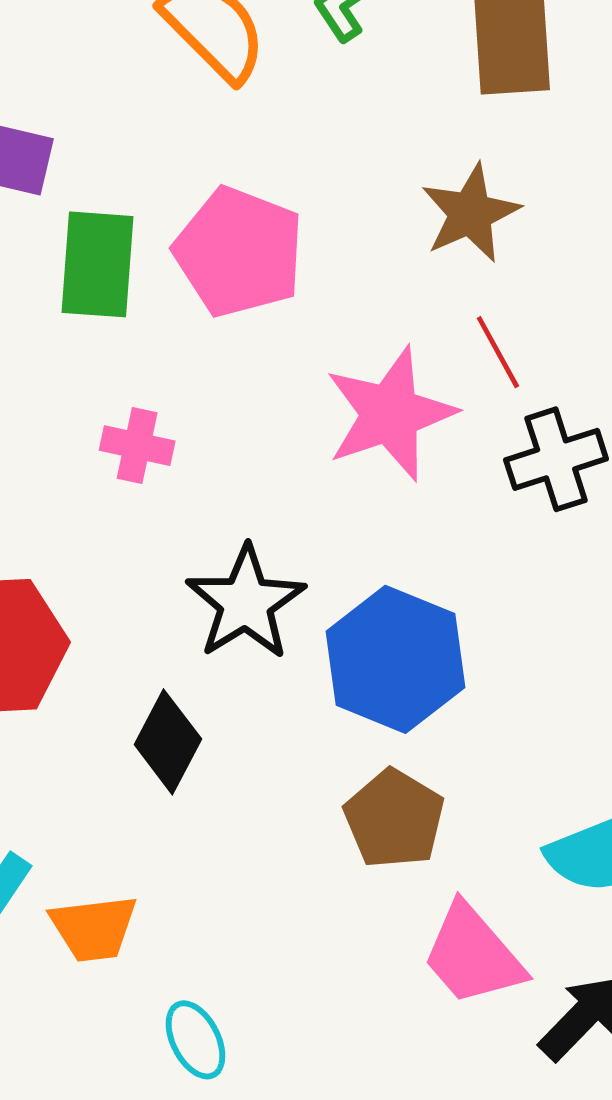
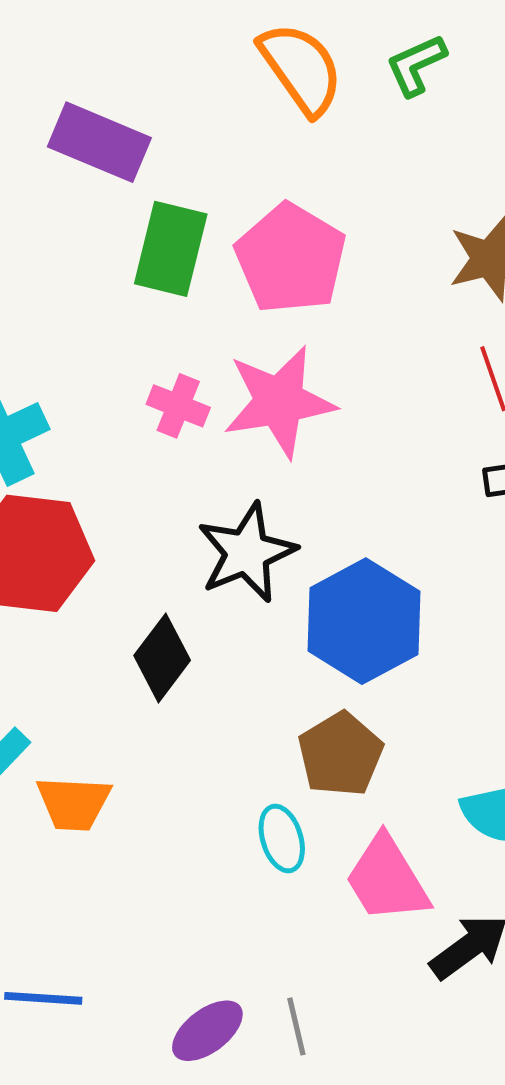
pink star: (390, 414) -> (279, 402), moved
cyan ellipse: (195, 1040) -> (282, 838), moved

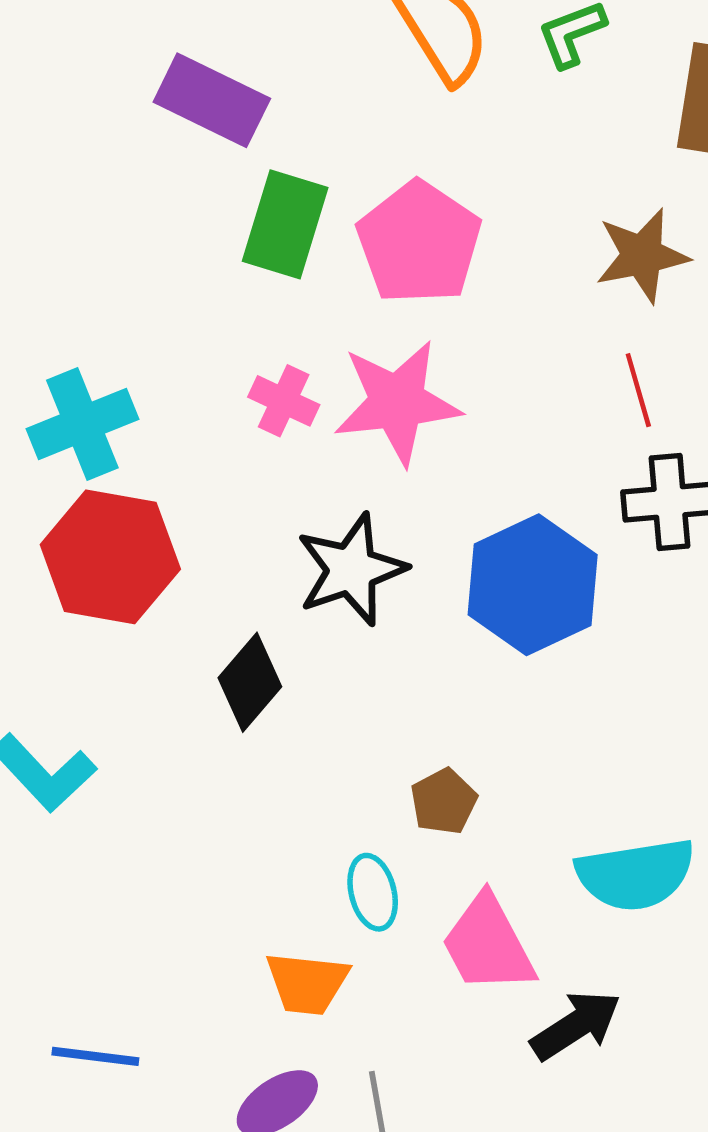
blue hexagon: (364, 621) -> (533, 585), moved
brown pentagon: (340, 754) -> (444, 801), size x0.7
orange trapezoid: (74, 803) -> (307, 983), moved

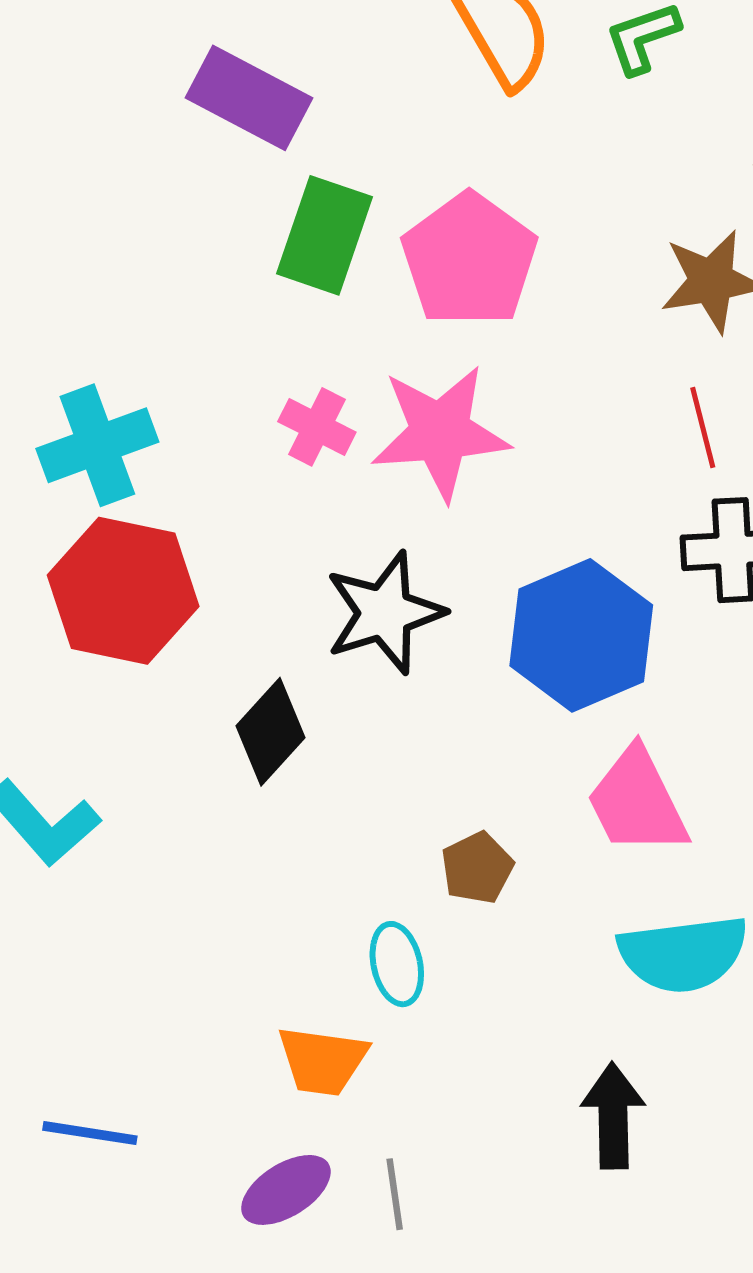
pink trapezoid: (488, 944) -> (637, 802), moved
black arrow: (576, 1025) -> (613, 1116), turned -60

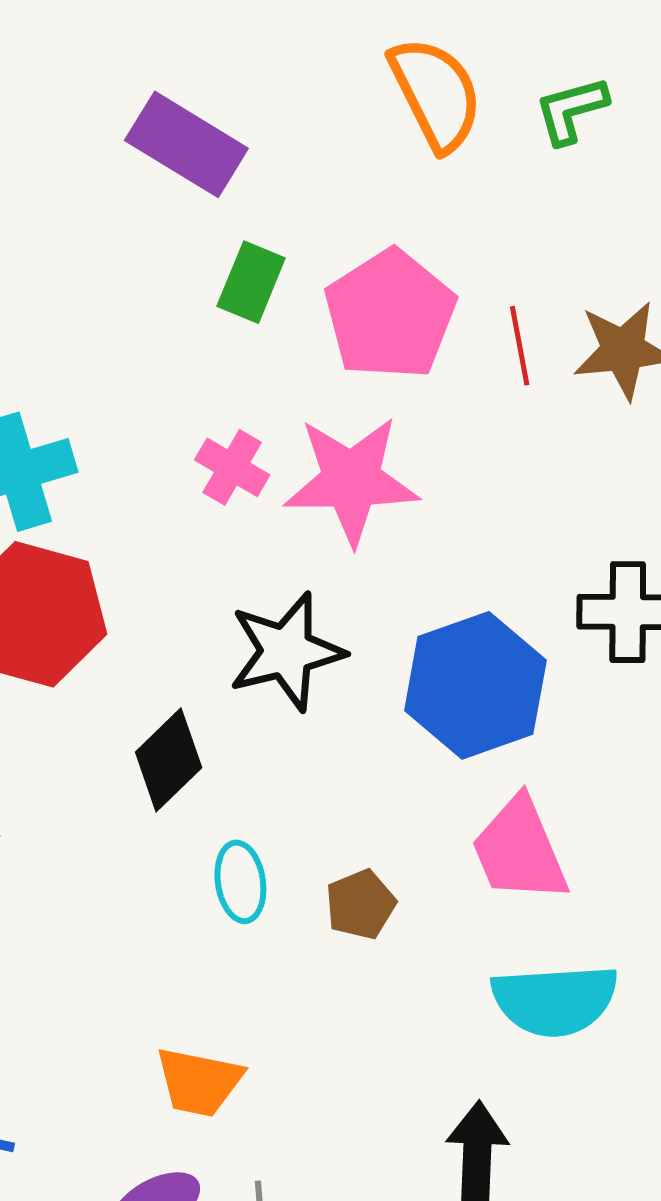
green rectangle: (324, 235) -> (251, 282), size x0.7
red line: (703, 427) -> (520, 346), moved
cyan ellipse: (397, 964) -> (240, 882), moved

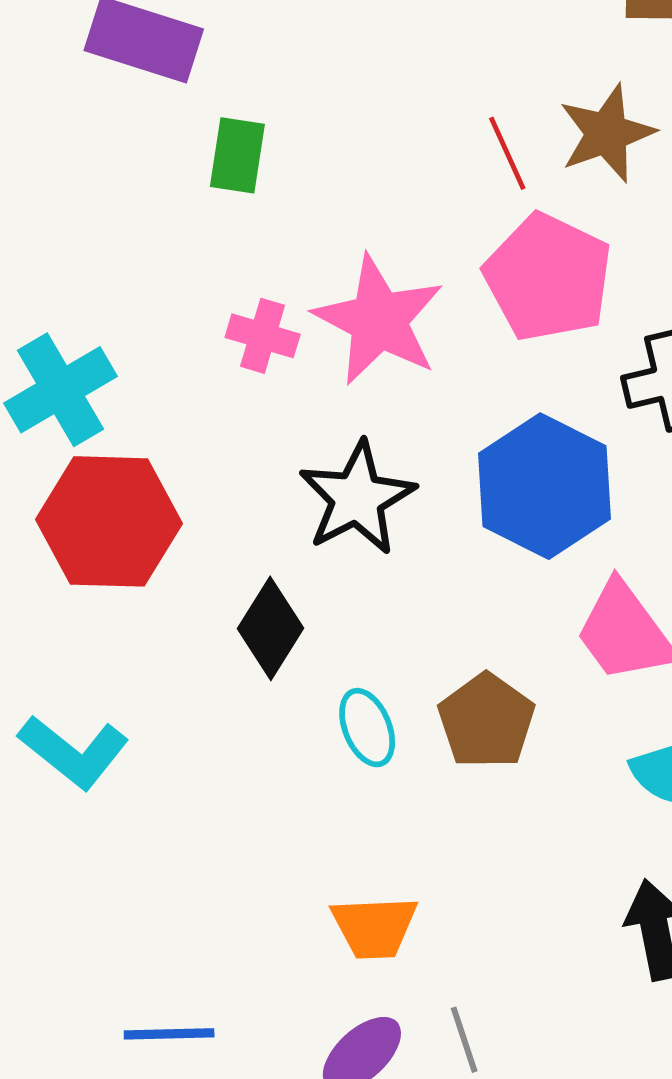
pink pentagon: (390, 315) -> (548, 277), moved
pink star: (351, 480) -> (379, 320), turned -30
brown pentagon: (360, 904) -> (486, 721), size x1.4

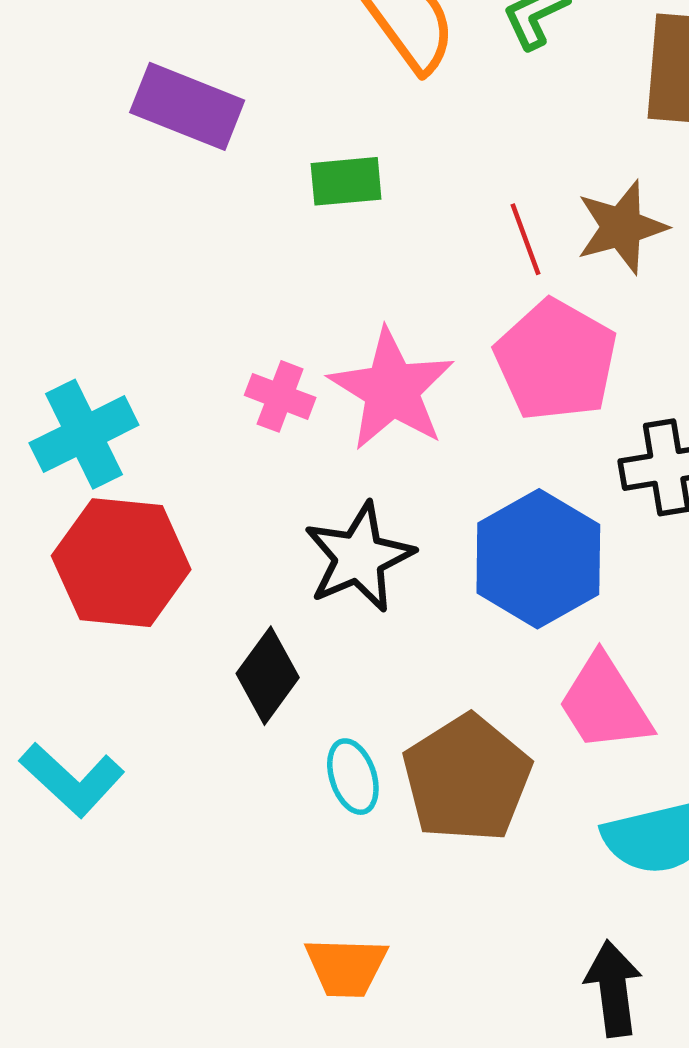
green rectangle: (237, 155) -> (346, 181), moved, turned 72
brown pentagon: (486, 721) -> (467, 778), size x1.4

